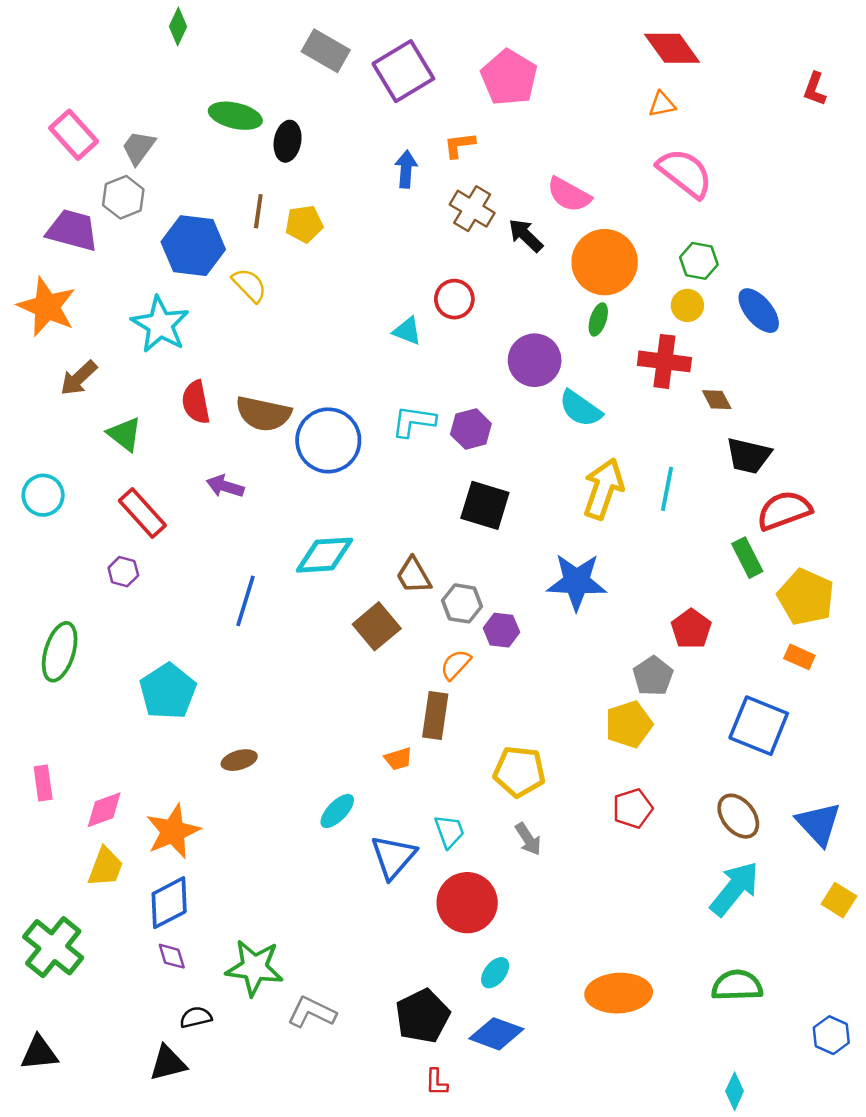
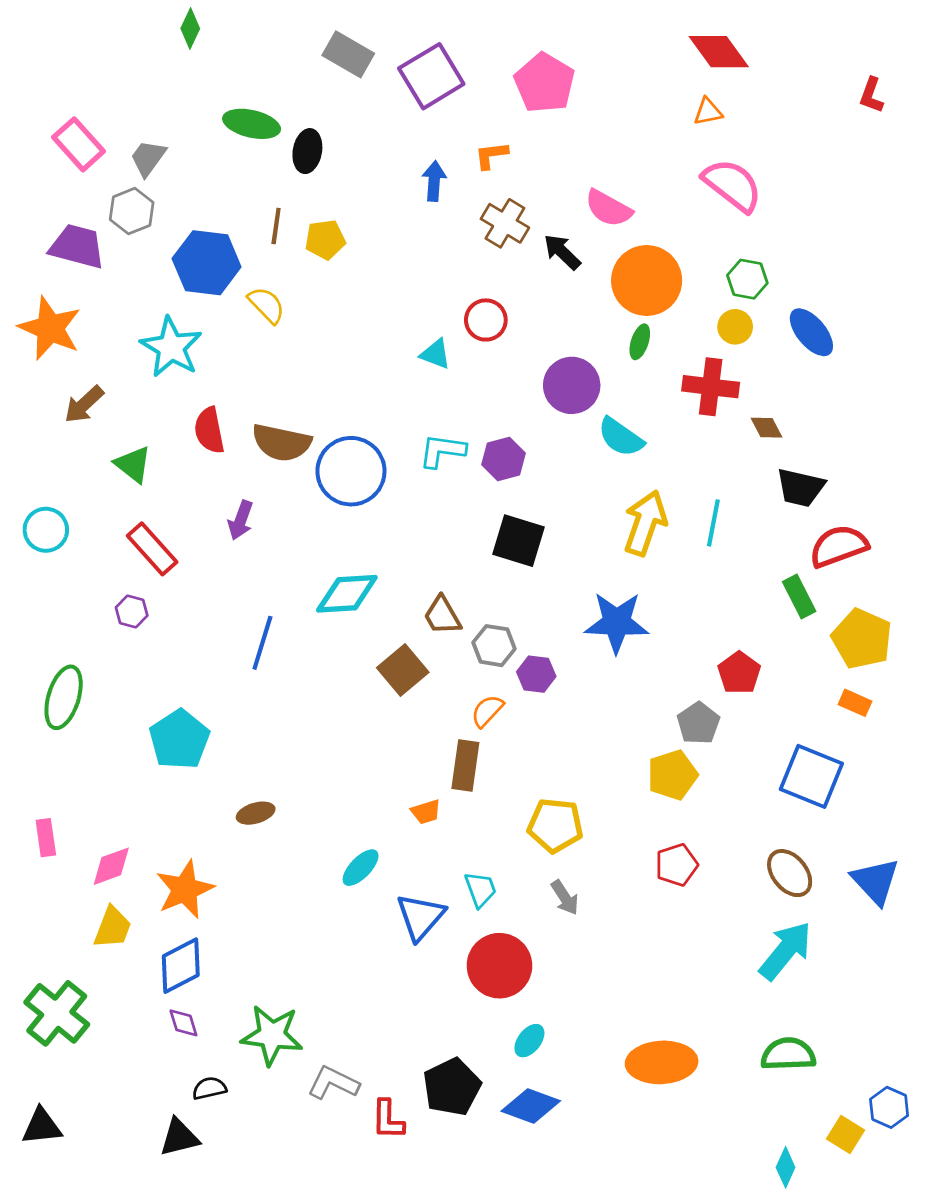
purple arrow: (225, 486) -> (241, 520), turned -87
yellow square: (839, 900) -> (845, 1135), moved
red L-shape: (437, 1082) -> (388, 1120), moved, size x1.4

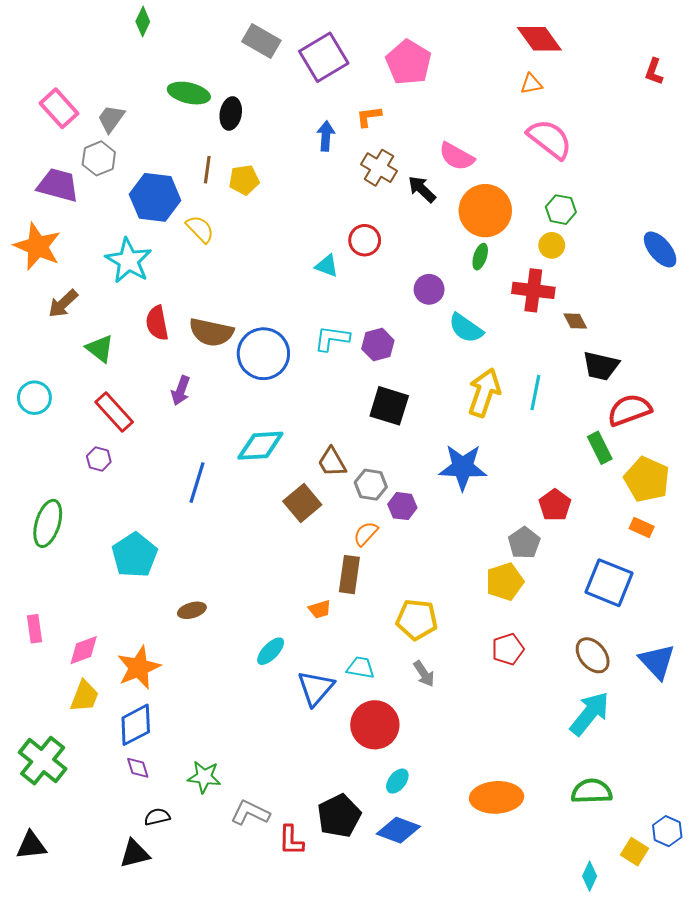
blue ellipse: (811, 332) -> (660, 249), moved
purple circle: (572, 385) -> (429, 289), size x0.7
cyan trapezoid: (480, 889) -> (361, 668), turned -60
green star: (272, 1035) -> (204, 777), size x0.7

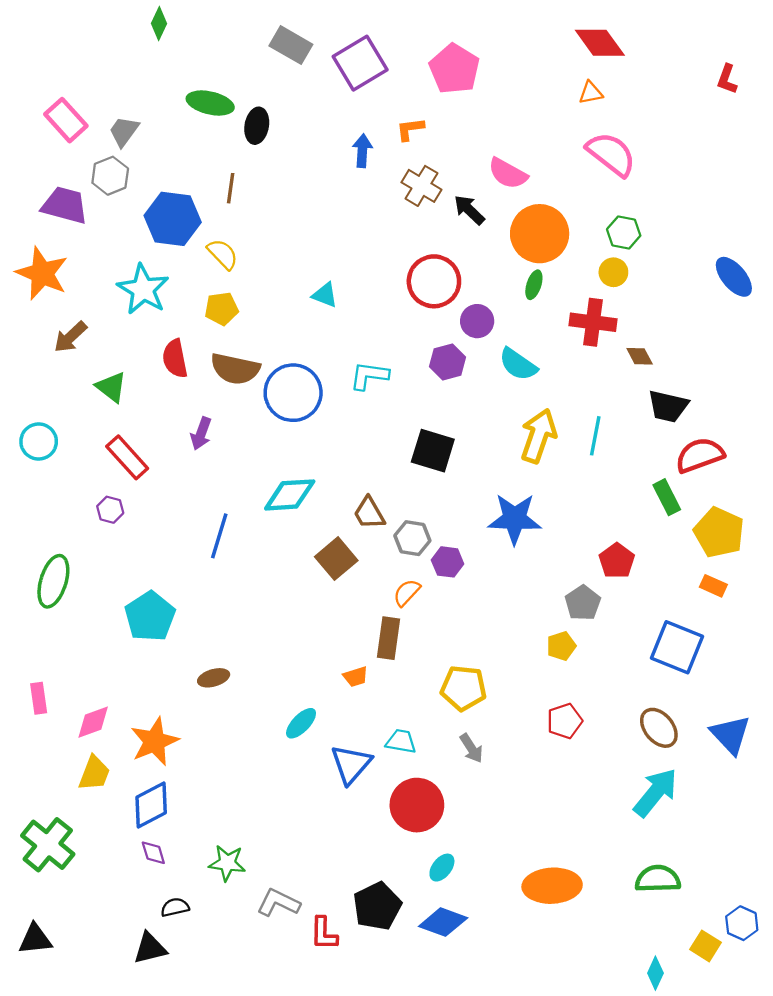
yellow pentagon: (244, 180) -> (222, 309), moved
red circle: (365, 240) -> (434, 281), moved, size x1.5
cyan triangle: (327, 266) -> (325, 295), moved
purple hexagon: (378, 345) -> (448, 362), moved
yellow pentagon: (505, 582) -> (561, 646), size x0.7

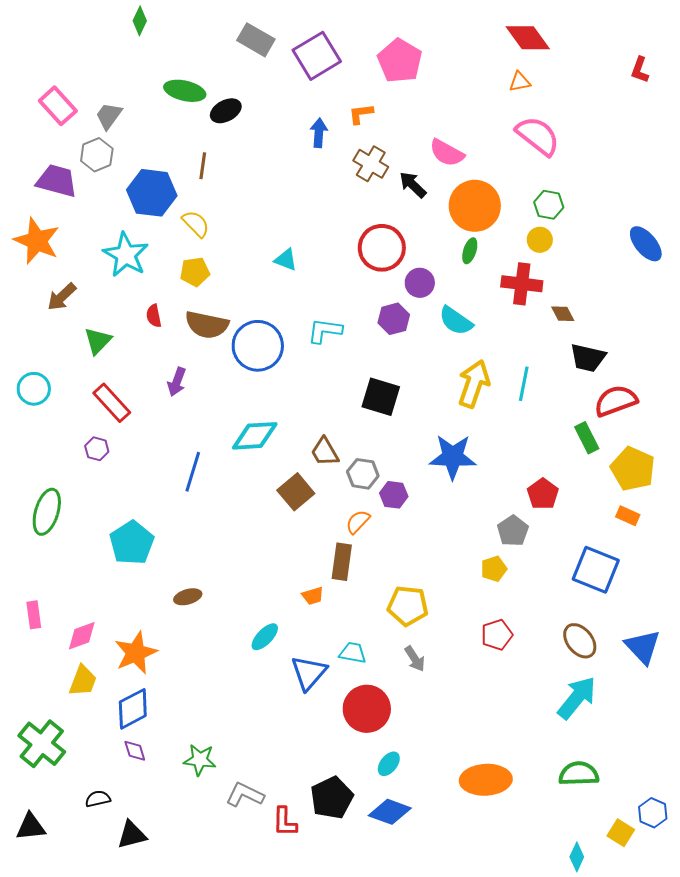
black ellipse: (257, 126) -> (226, 111), turned 52
red semicircle: (175, 359) -> (154, 316), size x0.7
green triangle: (111, 387) -> (98, 341), turned 36
black semicircle: (175, 907) -> (98, 799), moved

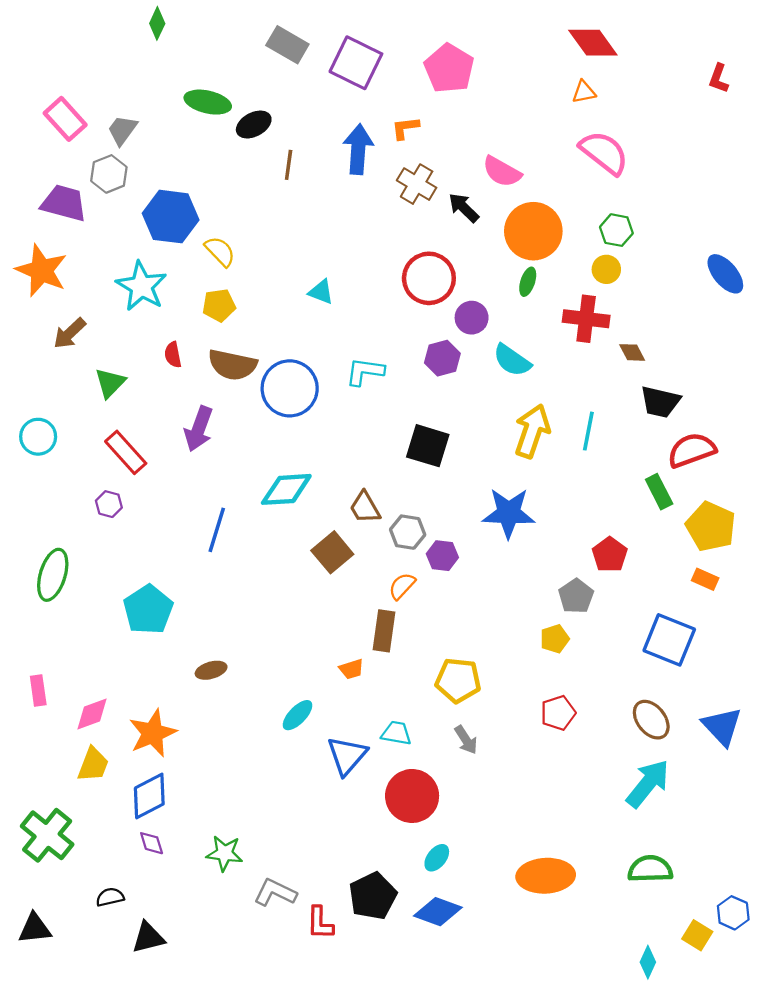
purple square: (317, 56) -> (356, 63), turned -33
blue arrow: (319, 133) -> (358, 149), size x1.5
brown line: (203, 166) -> (289, 165), moved
purple arrow: (177, 382) -> (199, 429), size x1.4

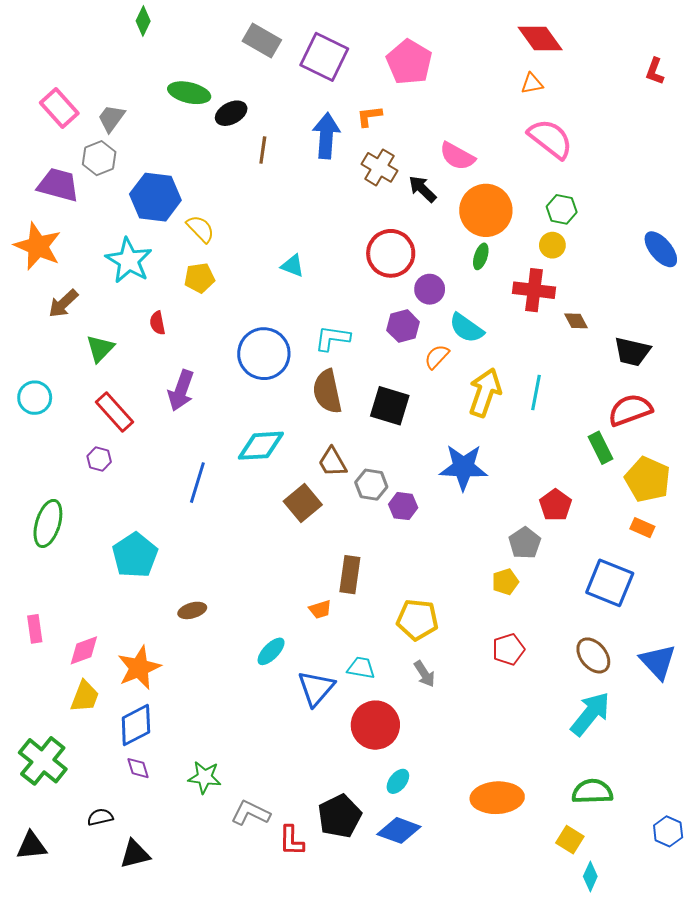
brown semicircle: (232, 365) -> (327, 391), moved, turned 66
black trapezoid: (660, 402) -> (632, 352), moved
orange semicircle: (402, 586) -> (437, 357), moved
yellow square: (697, 935) -> (570, 840), moved

